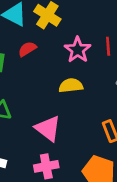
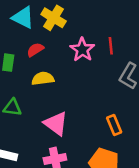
yellow semicircle: (71, 86) -> (43, 79), moved

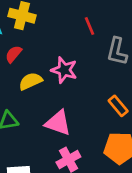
pink star: (82, 50) -> (64, 70), moved

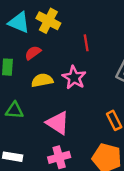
red line: (89, 26) -> (86, 43), moved

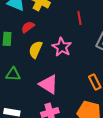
red line: (86, 43) -> (79, 18), moved
yellow semicircle: (42, 80) -> (36, 50), turned -54

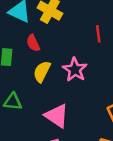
red semicircle: (28, 27) -> (33, 43), turned -80

